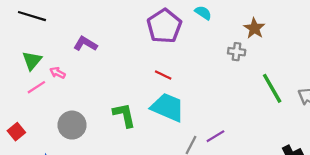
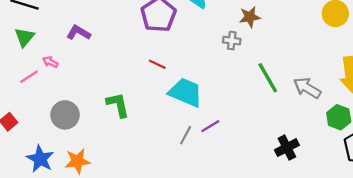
brown star: (254, 28) -> (250, 17), turned 30
green triangle: (32, 61) -> (24, 37), moved
cyan trapezoid: (168, 107) -> (186, 92), moved

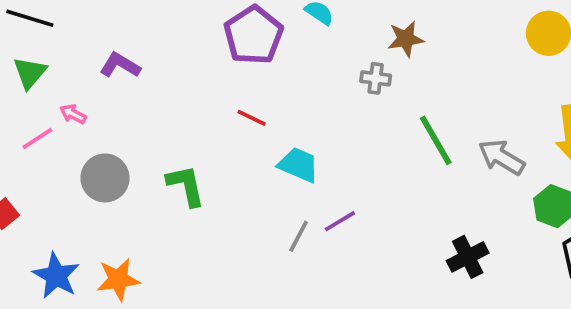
cyan trapezoid: (186, 92) -> (299, 165), size x0.7
gray circle: (65, 115) -> (105, 178), moved

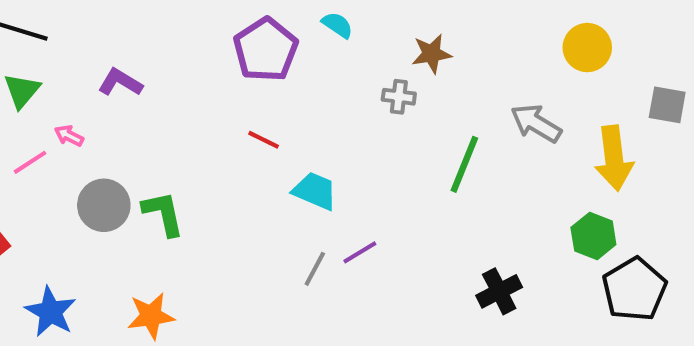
green line: (436, 140) -> (464, 164), turned 52
gray arrow: (502, 157) -> (536, 123), moved
green L-shape: (186, 185) -> (163, 213), moved
orange star: (118, 279) -> (151, 316), moved

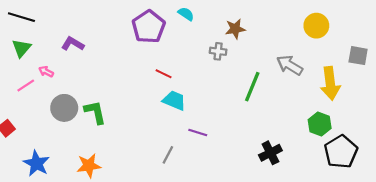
red line: (264, 140) -> (164, 74), moved
purple line: (360, 252) -> (198, 132), turned 48
gray line: (315, 269) -> (168, 155), moved

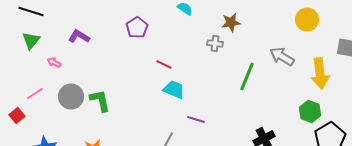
purple pentagon: (149, 27) -> (137, 28), moved, size x0.7
pink line: (26, 85) -> (35, 94), moved

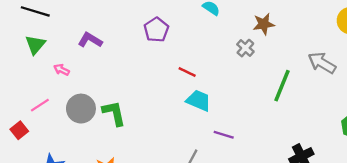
gray cross: (215, 44) -> (245, 48), turned 35

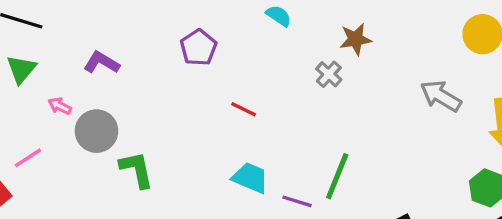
green line: (282, 86) -> (337, 176), moved
cyan trapezoid: (199, 101) -> (250, 178), moved
gray circle: (81, 109) -> (96, 131), moved

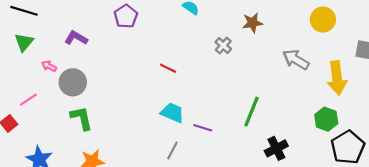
brown star: (356, 39) -> (253, 23), moved
purple pentagon: (198, 48) -> (126, 16), moved
green L-shape: (137, 170) -> (81, 118), moved
green line: (337, 176) -> (251, 112), moved

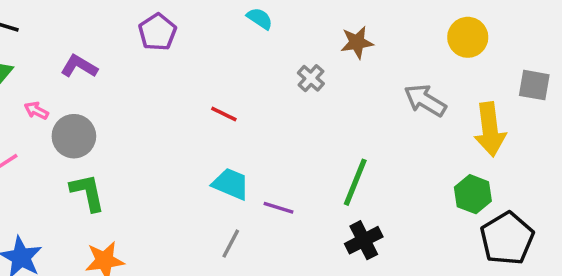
black cross: (276, 148) -> (364, 240), moved

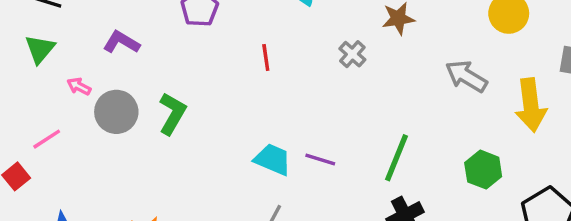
red line: (224, 114) -> (266, 58), moved, turned 56
green L-shape: (88, 192) -> (172, 114), moved, turned 42
green hexagon: (473, 194) -> (483, 170), moved
purple line: (278, 208) -> (320, 159), moved

